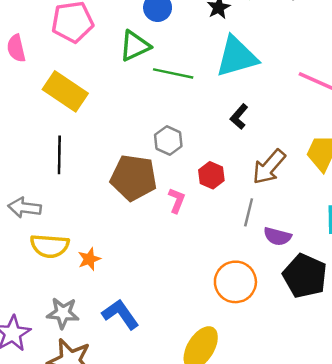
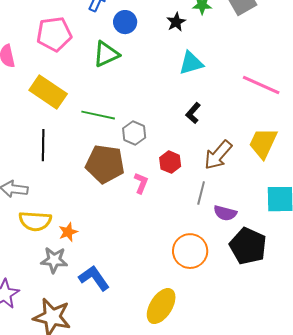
cyan triangle: (237, 57) -> (191, 63), size x0.7
green line: (173, 73) -> (98, 115), moved
gray star: (63, 313) -> (54, 260), moved

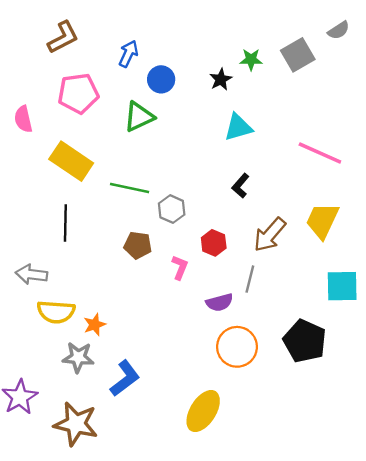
brown pentagon: (105, 164) -> (138, 245), size x0.6
purple semicircle: (225, 213) -> (219, 302), moved, turned -30
blue L-shape: (94, 278) -> (125, 378), turned 88

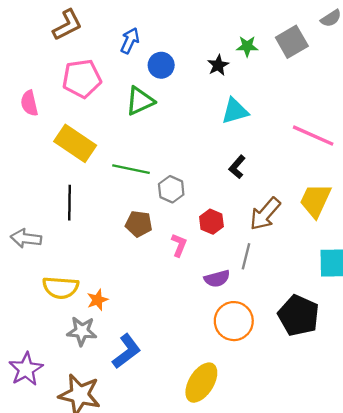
gray arrow: (31, 274) -> (26, 238), moved

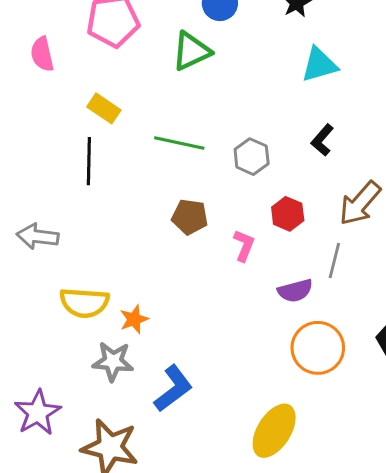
yellow rectangle: (75, 143) -> (104, 108), size x0.6
gray hexagon: (171, 189) -> (252, 157), moved
black line: (70, 203) -> (89, 161), moved

